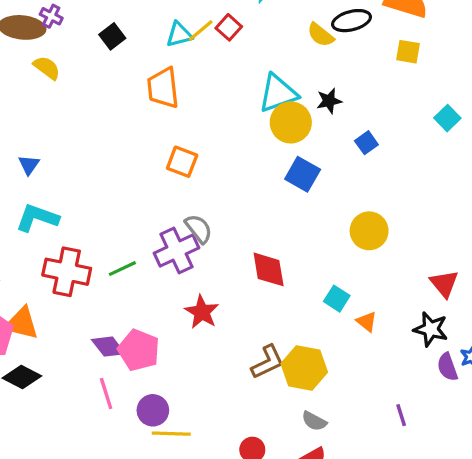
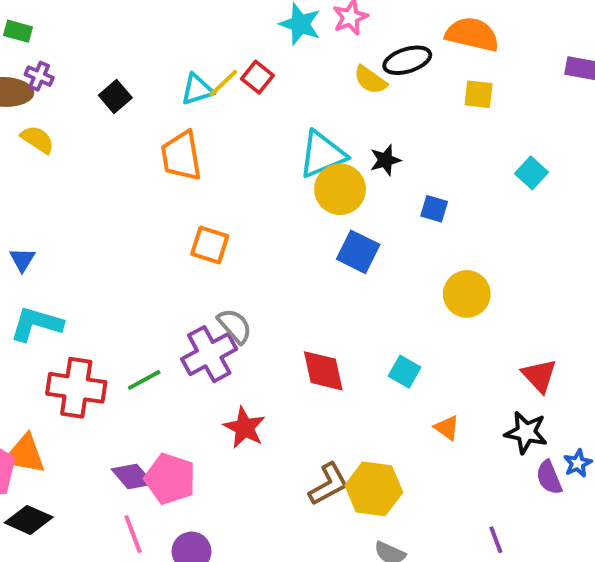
blue square: (366, 143) -> (434, 209), turned -35
yellow circle: (369, 231) -> (467, 294), moved
cyan square: (337, 299) -> (405, 372), moved

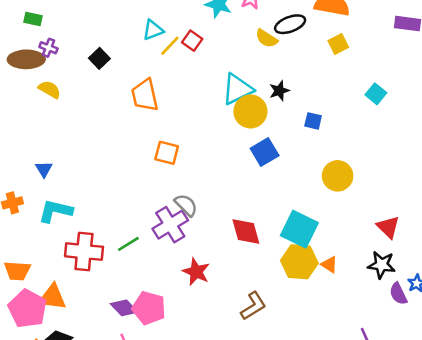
cyan triangle: (197, 89) -> (153, 30), moved
yellow square: (479, 94) -> (338, 44), turned -30
blue square: (358, 252) -> (265, 152), turned 36
cyan square: (405, 372) -> (299, 229), size x1.8
yellow hexagon: (374, 489) -> (299, 262), moved

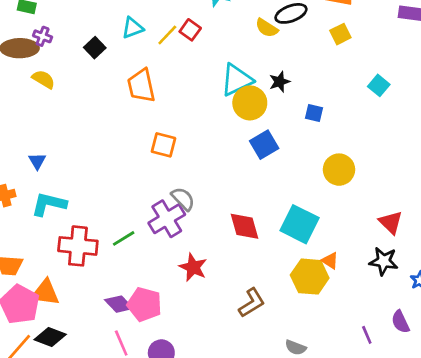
cyan triangle: (153, 30) -> (133, 28), moved
yellow hexagon: (299, 262) -> (310, 277), moved
purple semicircle: (398, 294) -> (400, 322), moved

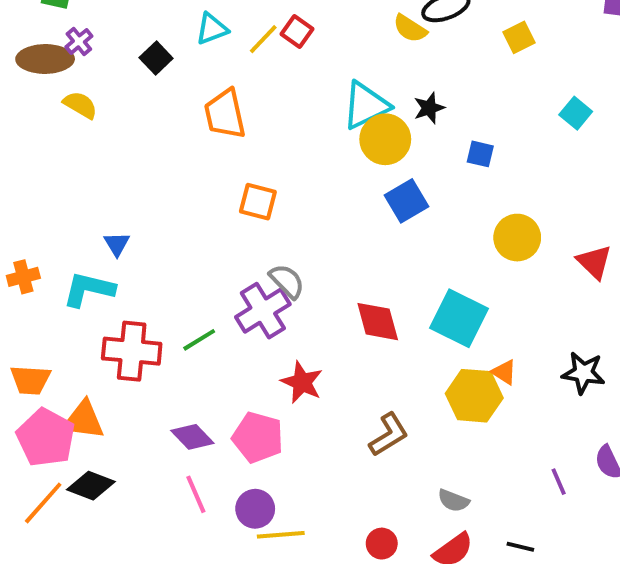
purple cross: (43, 36) -> (79, 41), turned 30
blue triangle: (37, 161) -> (117, 244), moved
red triangle: (391, 222) -> (594, 262), moved
pink pentagon: (144, 304) -> (258, 437), moved

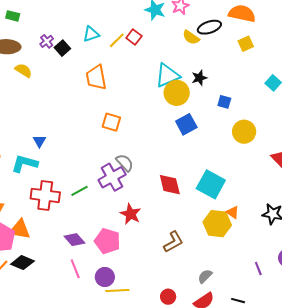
purple cross: (79, 41) -> (47, 41), moved
yellow circle: (517, 238) -> (244, 132), moved
gray semicircle: (453, 501) -> (205, 276), turned 112

